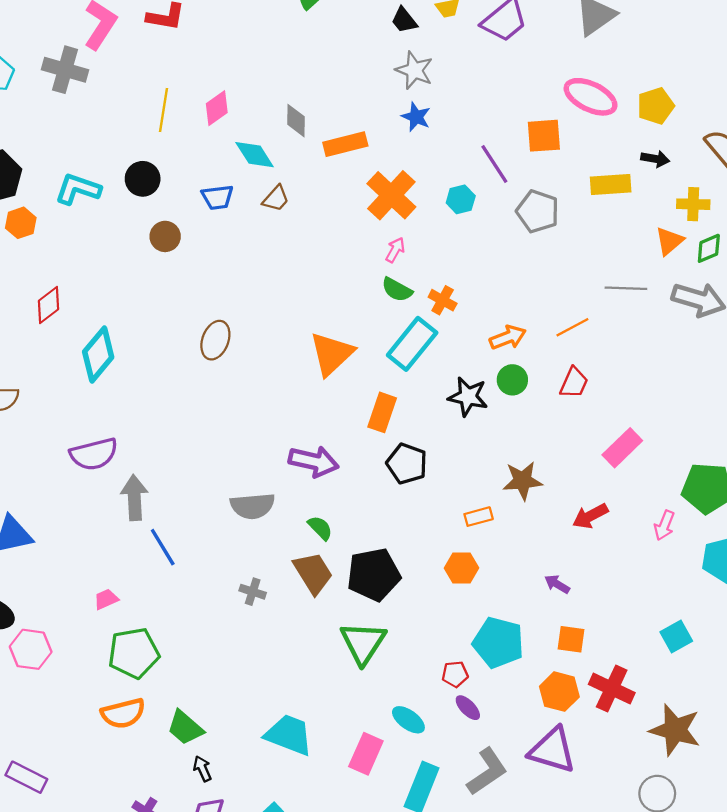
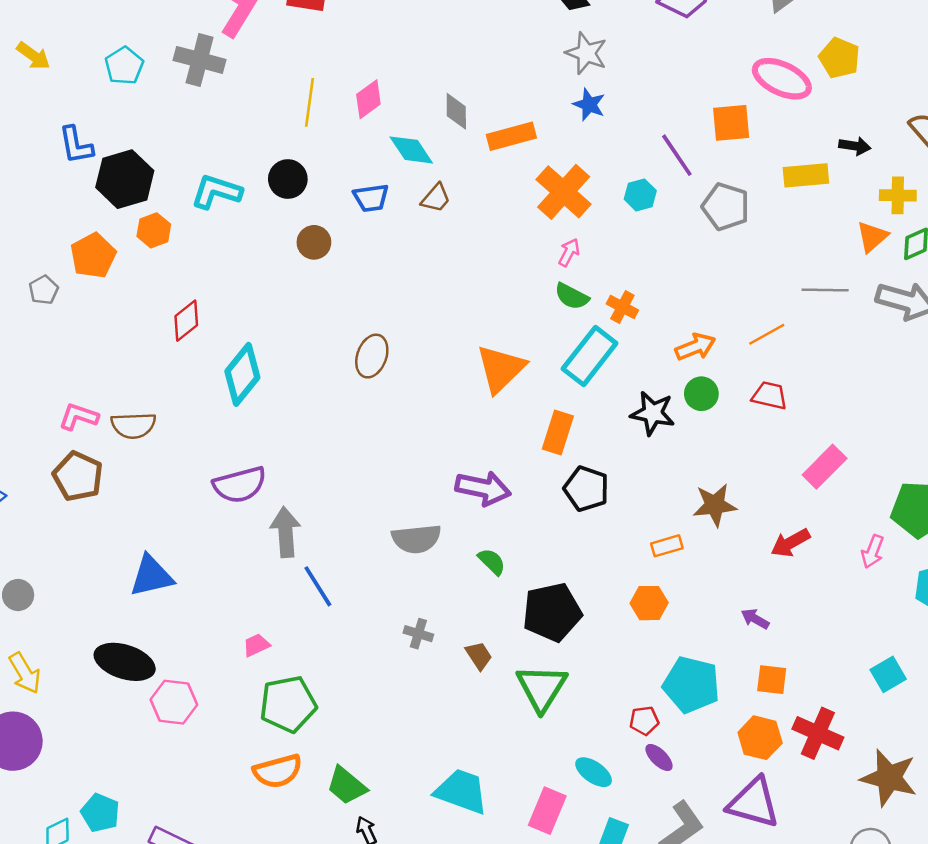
yellow pentagon: (656, 106) -> (839, 58), moved, turned -30
red trapezoid: (574, 383) -> (770, 396), turned -100
brown trapezoid: (313, 573) -> (479, 656), moved, size x0.6

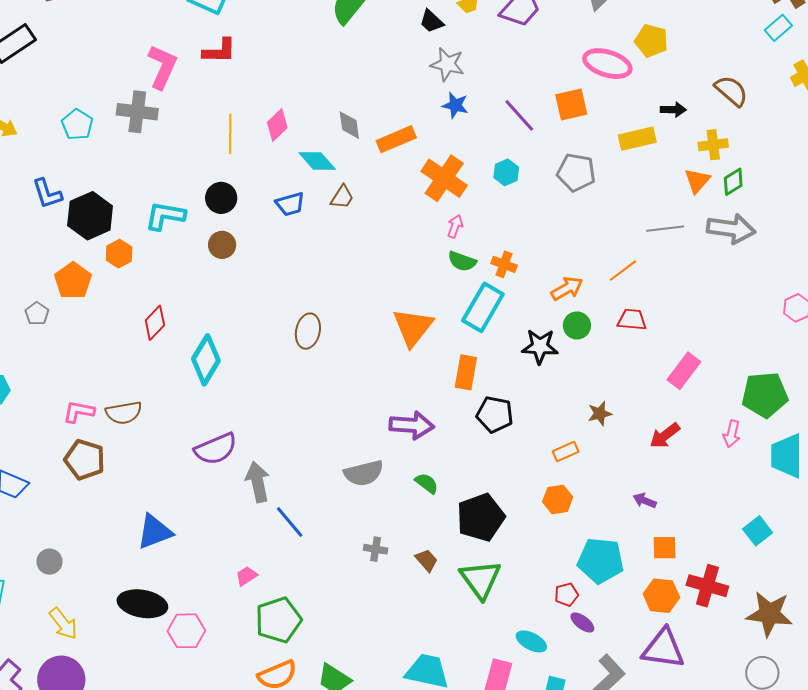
purple line: (677, 155) -> (519, 115), moved
brown circle: (314, 242) -> (222, 245), moved
brown star: (715, 505) -> (600, 414), size x0.7

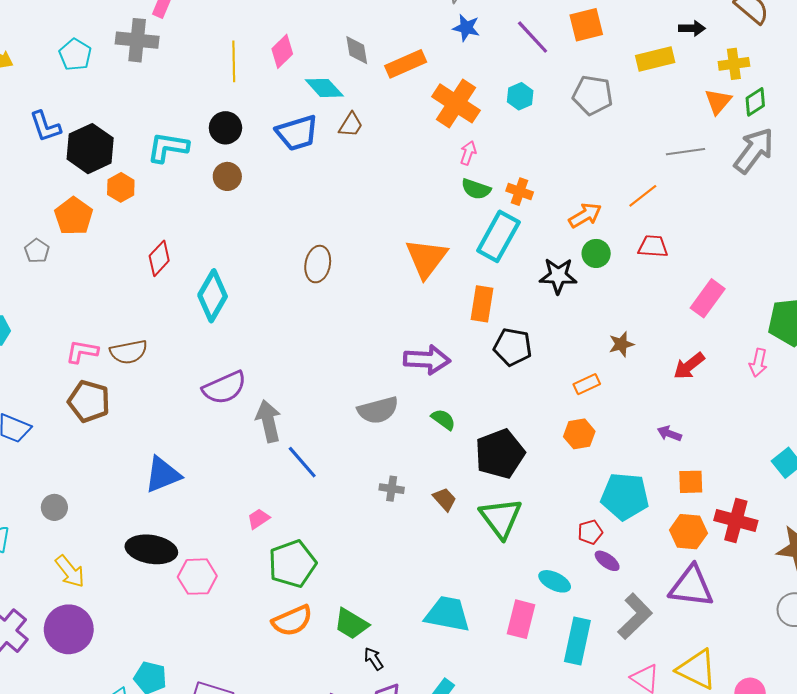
blue trapezoid: (290, 204) -> (297, 133), size x1.4
gray arrow: (731, 229) -> (754, 151), turned -60

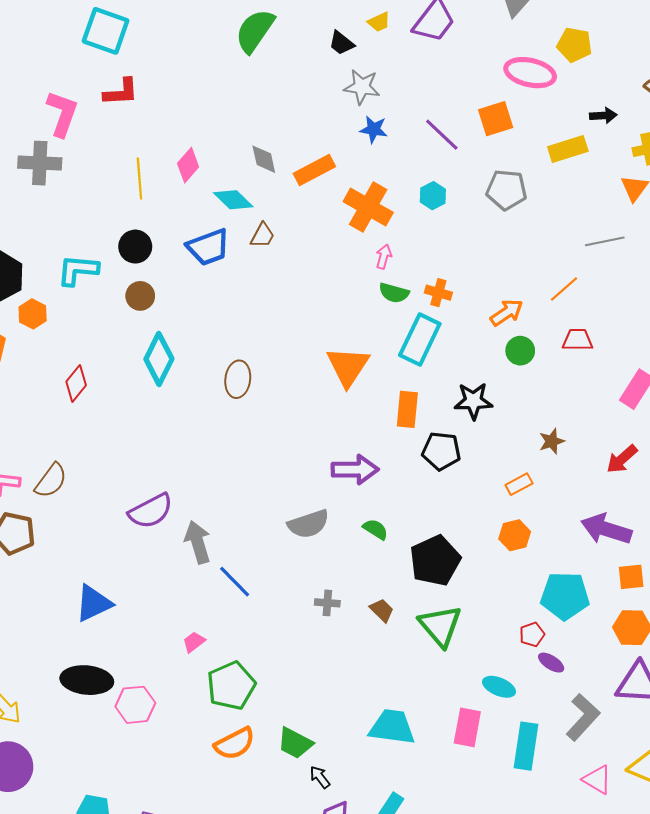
black star: (558, 276) -> (473, 401), moved
cyan diamond: (213, 296) -> (159, 359), moved
brown semicircle: (129, 352) -> (51, 481), turned -39
purple arrow: (669, 434) -> (606, 529), size x2.0

